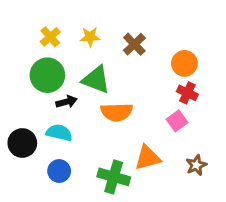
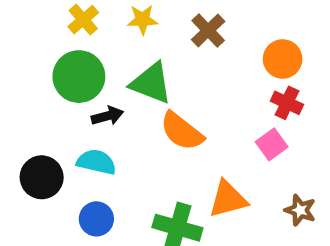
orange semicircle: (117, 112) -> (182, 131), turned 40
brown star: (196, 165) -> (300, 210), turned -30

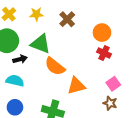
pink square: (272, 144) -> (113, 84), moved
orange triangle: (228, 199) -> (76, 86), moved

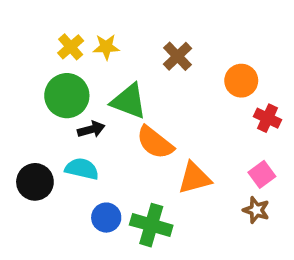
yellow star: (36, 14) -> (106, 47), moved
red cross: (104, 53) -> (268, 118), moved
blue circle: (15, 107) -> (106, 218), moved

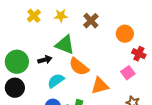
yellow star: (106, 47) -> (61, 16), moved
green circle: (67, 96) -> (17, 62), moved
cyan semicircle: (82, 169) -> (56, 81), moved, turned -48
pink square: (262, 174) -> (128, 73), moved

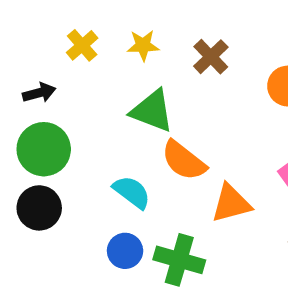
black arrow: (45, 60) -> (39, 93), moved
cyan semicircle: (56, 81) -> (132, 192), turned 72

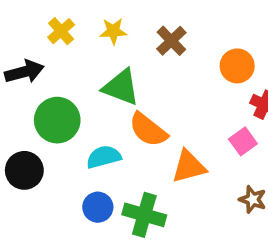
black arrow: (39, 93) -> (24, 72), size x1.4
green circle: (44, 149) -> (57, 120), moved
cyan semicircle: (132, 192) -> (104, 157), turned -52

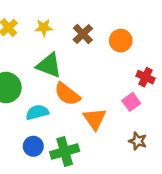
orange circle: (237, 66) -> (121, 41), moved
orange triangle: (189, 167) -> (95, 119), turned -50
green cross: (144, 215) -> (65, 151), turned -32

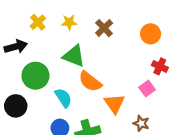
orange circle: (121, 41) -> (151, 34), moved
cyan semicircle: (37, 112) -> (63, 98), turned 72
brown star: (138, 141) -> (141, 123), moved

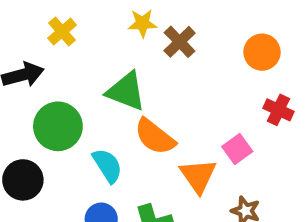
yellow star: (69, 22) -> (142, 23), moved
pink square: (147, 88) -> (237, 149), moved

